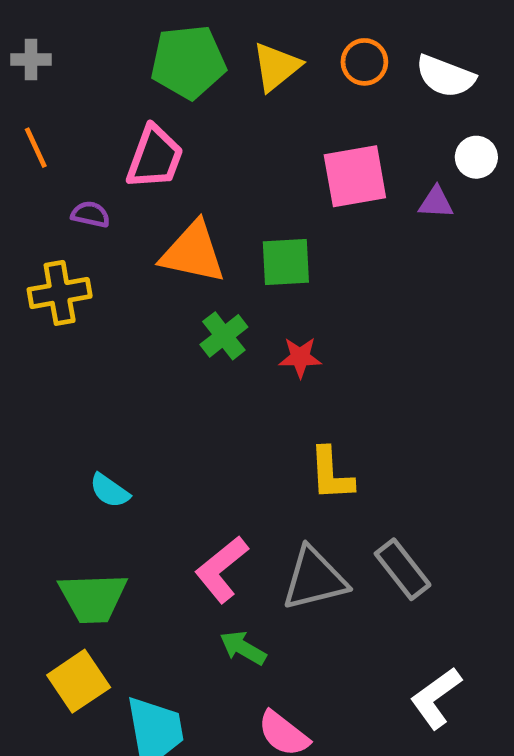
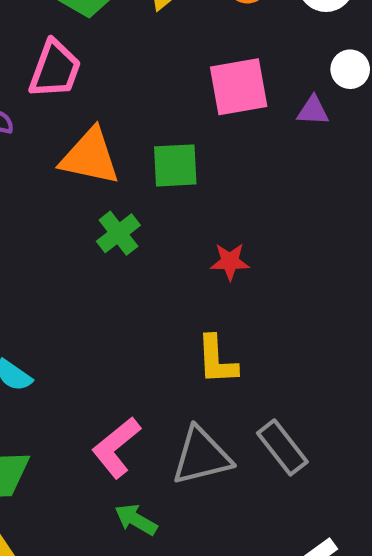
red star: (300, 357) -> (230, 262), moved

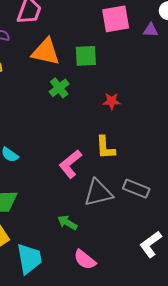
pink L-shape: (116, 447) -> (70, 164), moved
gray rectangle: (282, 447) -> (136, 189), turned -30

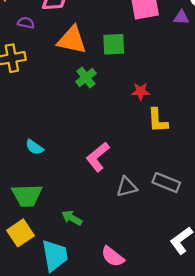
yellow L-shape: (105, 147) -> (158, 120), moved
gray triangle: (98, 193) -> (127, 187), size x0.7
green arrow: (67, 223) -> (72, 218), moved

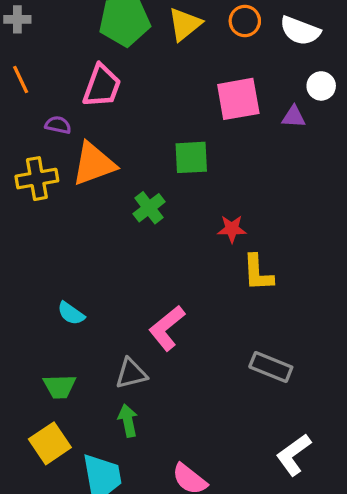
orange triangle: (72, 40) -> (94, 164), moved, turned -32
gray triangle: (127, 187) -> (131, 373), moved
green trapezoid: (27, 195) -> (60, 386), size x0.7
green arrow: (72, 218) -> (128, 421), turned 48

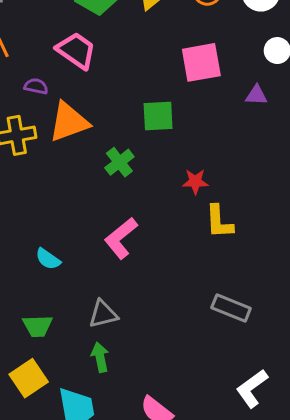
pink trapezoid: (102, 86) -> (76, 51), turned -75
purple triangle: (294, 117) -> (256, 95), moved
pink L-shape: (167, 328) -> (121, 238), moved

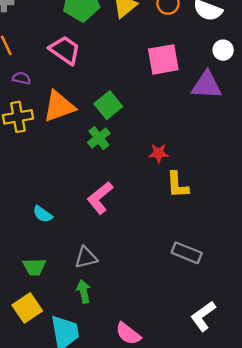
purple semicircle: (36, 86) -> (21, 78), moved
purple triangle: (256, 95) -> (207, 85), size x1.8
green square: (158, 116) -> (108, 105), moved, turned -36

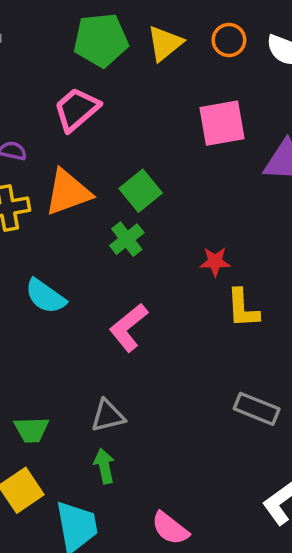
pink trapezoid: (65, 50) -> (77, 109), turned -76
cyan semicircle: (43, 214) -> (45, 296), moved, size x1.4

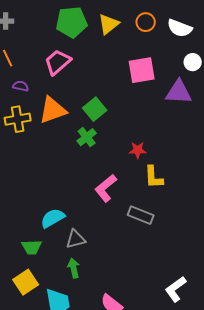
cyan semicircle: (45, 296) -> (53, 218), moved, turned 115
pink L-shape: (129, 327) -> (106, 188), moved
gray rectangle: (257, 409) -> (141, 215), moved

